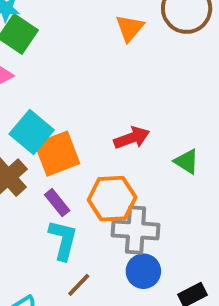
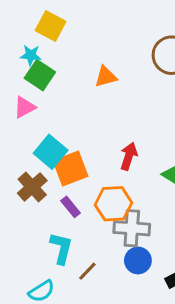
orange triangle: (130, 28) -> (106, 77), moved, turned 35
red arrow: (132, 138) -> (129, 156), turned -52
cyan L-shape: (63, 240) -> (61, 248), moved

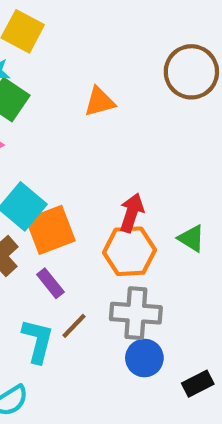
orange hexagon: (113, 204) -> (129, 251), moved
brown line: (87, 271) -> (74, 326), moved

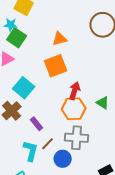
orange square: (50, 230) -> (56, 66), moved
blue circle: (144, 358) -> (63, 159), moved

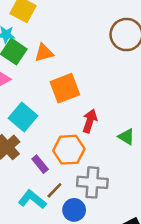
orange triangle: (60, 39) -> (44, 53), moved
orange hexagon: (74, 109) -> (69, 150), moved
cyan L-shape: (31, 151) -> (32, 199), turned -65

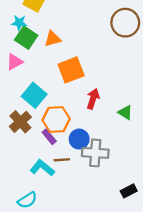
orange hexagon: (69, 150) -> (56, 119), moved
brown line: (54, 190) -> (62, 160), turned 42
blue circle: (74, 210) -> (79, 139), moved

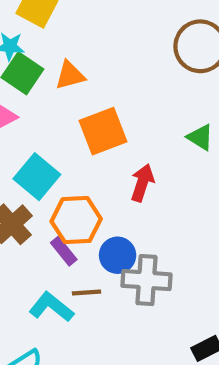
green triangle: (125, 113) -> (200, 137), moved

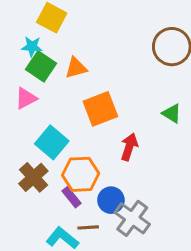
gray cross: (146, 280) -> (132, 218), turned 32

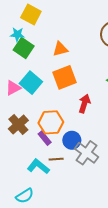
orange triangle: (76, 68) -> (60, 49), moved
pink triangle: (26, 98) -> (13, 88), moved
cyan square: (52, 142) -> (31, 83), moved

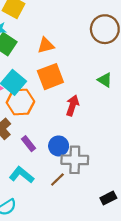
orange hexagon: (51, 122) -> (20, 102), moved
gray cross: (87, 153) -> (75, 160), turned -35
brown line: (56, 159) -> (57, 179), moved, turned -40

